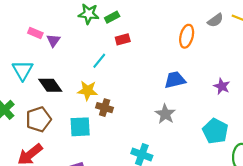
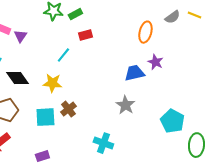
purple star: (222, 86) -> (155, 62), moved
brown cross: (105, 108) -> (68, 109), moved, turned 35

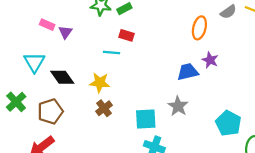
red rectangle: (85, 35) -> (127, 35), moved, turned 32
cyan line: (63, 55) -> (111, 53), turned 56
brown cross: (68, 109) -> (104, 108), moved
cyan square: (45, 117) -> (146, 119), moved

